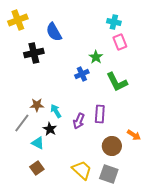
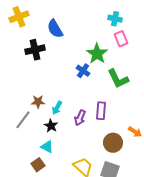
green star: (96, 57) -> (97, 54), size x1.5
blue cross: (82, 74) -> (83, 71), turned -32
cyan arrow: (56, 111) -> (57, 108), turned -120
cyan triangle: (38, 143) -> (47, 147), moved

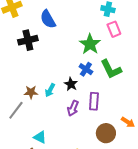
blue cross: (83, 71) -> (86, 69), moved
cyan arrow: (57, 108) -> (50, 90), moved
black star: (51, 126) -> (71, 84), moved

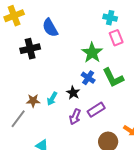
purple rectangle: (94, 101) -> (96, 110), turned 54

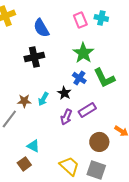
pink rectangle: (116, 38) -> (80, 20), moved
black cross: (30, 49) -> (34, 57), moved

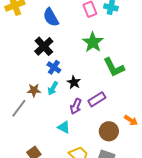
black cross: (34, 57) -> (44, 46), turned -30
blue cross: (79, 78) -> (54, 67), moved
cyan triangle: (33, 146) -> (64, 127), moved

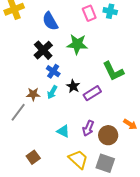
green star: (93, 42) -> (77, 44), moved, turned -30
purple rectangle: (97, 99) -> (92, 93), moved
purple arrow: (76, 106) -> (88, 128), moved

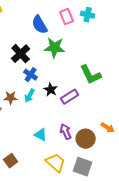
blue semicircle: (50, 21) -> (40, 25), moved
purple arrow: (88, 128) -> (66, 132), turned 133

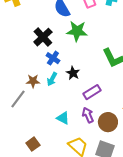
purple rectangle: (70, 97) -> (92, 92), moved

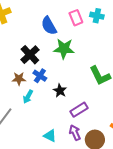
cyan arrow: (52, 79) -> (28, 97), moved
brown star: (33, 81) -> (19, 79), moved

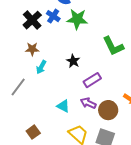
black cross: (30, 55) -> (32, 20), moved
blue cross: (40, 76) -> (53, 16), moved
purple arrow: (75, 133) -> (88, 103), turned -42

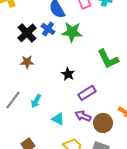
cyan arrow: (41, 67) -> (36, 101), moved

